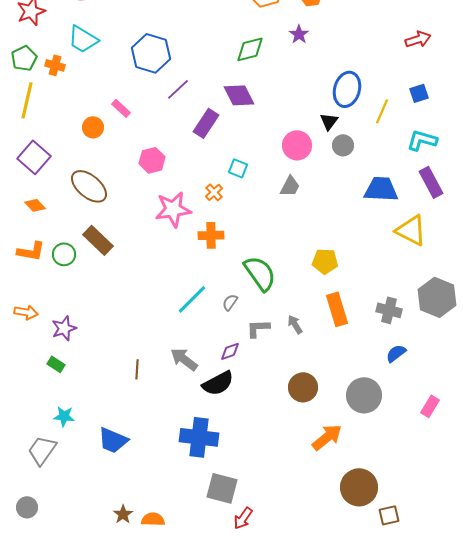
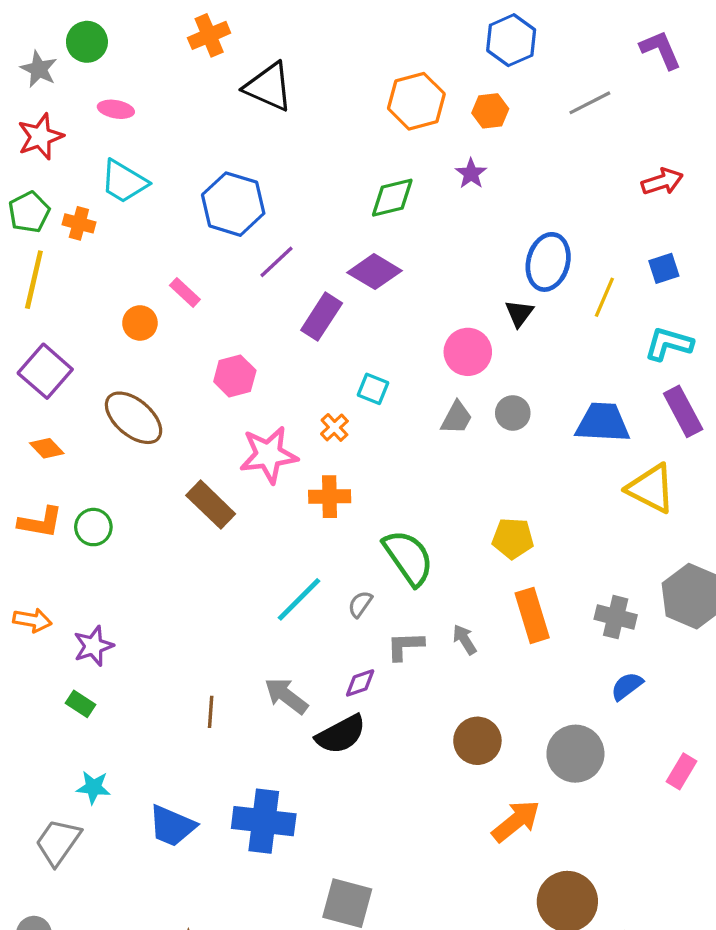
purple diamond: (239, 95) -> (375, 272), turned -32
gray circle: (343, 145) -> (513, 413), moved
brown rectangle: (98, 240) -> (211, 505), moved
blue cross: (199, 437) -> (264, 821), moved

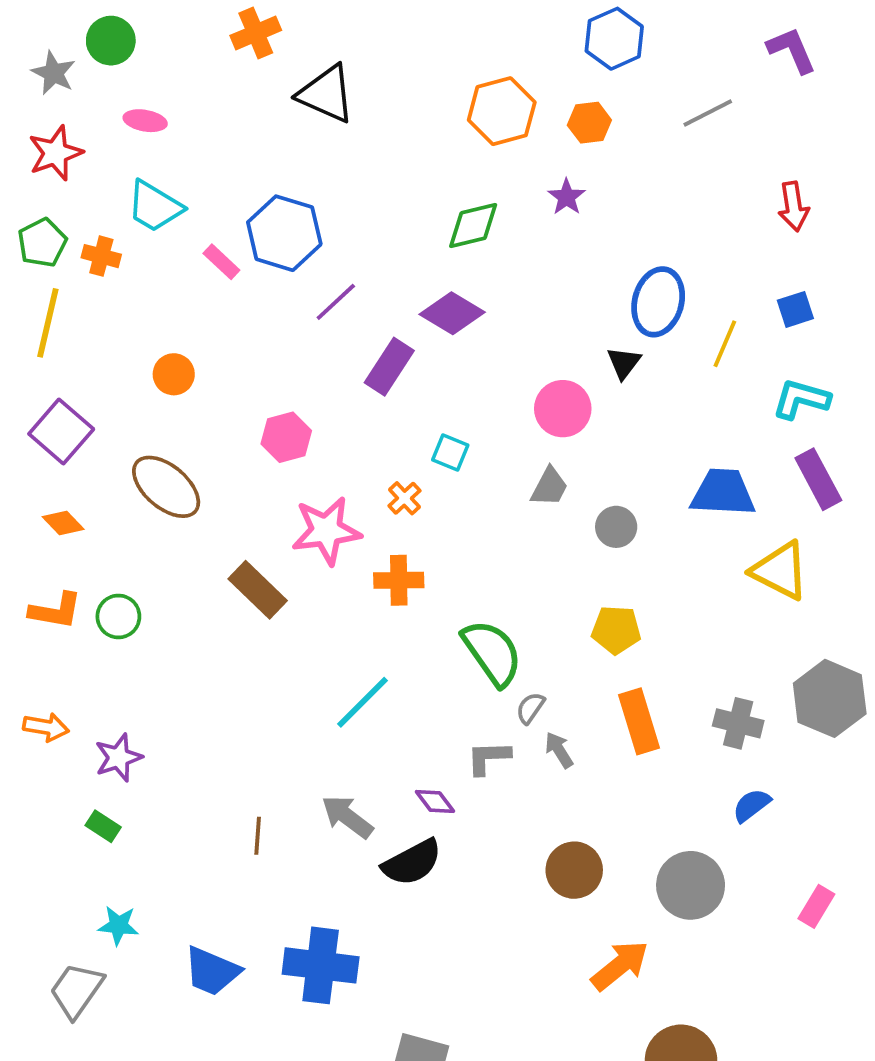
red arrow: (662, 182) -> (793, 206), turned 99
pink rectangle: (185, 292) -> (221, 262), moved
gray circle: (513, 413) -> (616, 527), moved
gray semicircle: (360, 604) -> (530, 708), moved
purple diamond: (360, 683) -> (435, 801), turned 72

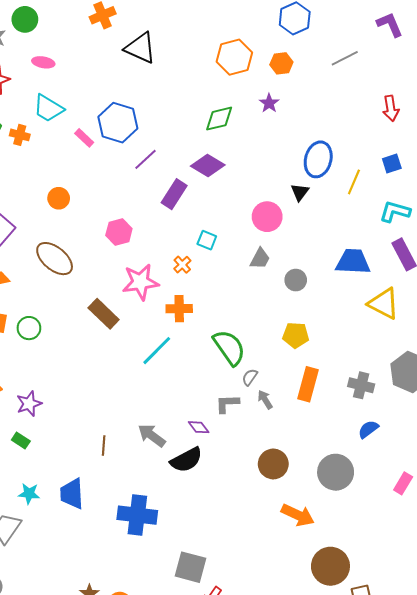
cyan line: (363, 702) -> (157, 351), moved
orange rectangle: (639, 721) -> (308, 384), turned 32
orange arrow: (620, 965) -> (298, 515), turned 64
blue trapezoid: (212, 971) -> (72, 494), moved, turned 64

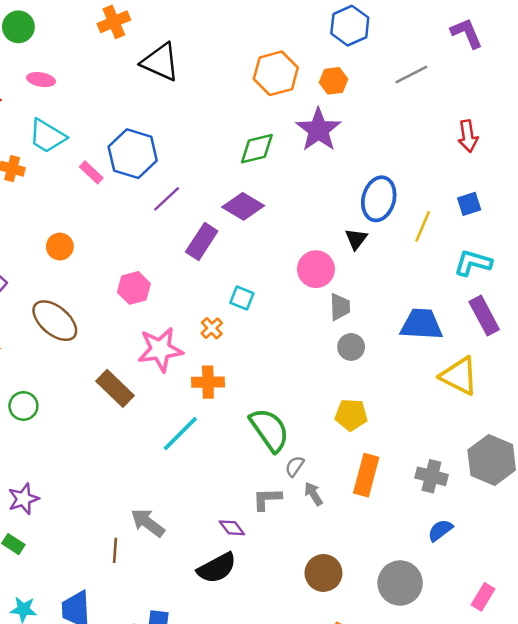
purple star: (269, 103) -> (318, 130), size x1.8
gray trapezoid: (260, 259) -> (340, 307), moved, turned -30
gray arrow: (152, 435) -> (148, 523), moved

